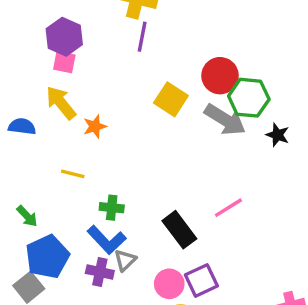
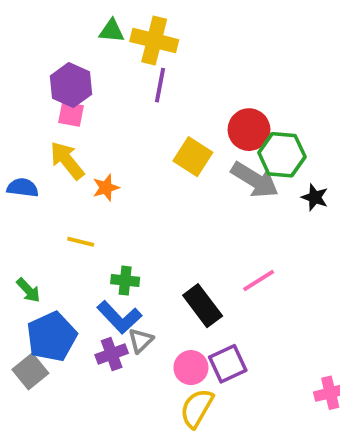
purple cross: (100, 272) -> (112, 354), turned -32

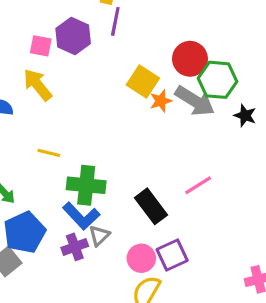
purple hexagon: (71, 85) -> (73, 36), moved
orange star: (106, 188) -> (161, 101), moved
green cross: (125, 281) -> (86, 185), size x1.6

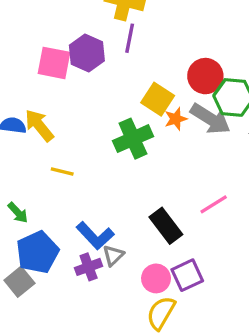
pink square: (41, 46) -> (54, 63), size x1.5
yellow arrow: (38, 85) -> (39, 125), moved
green cross: (86, 185) -> (133, 139), moved, turned -30

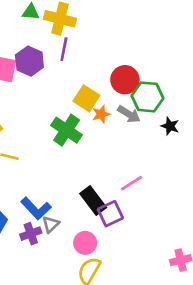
gray arrow: (210, 119) -> (129, 114), size x0.7
green cross: (133, 139) -> (67, 130), turned -32
purple square: (187, 275) -> (110, 214), moved

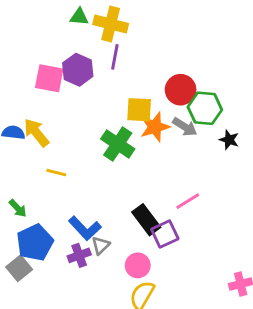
yellow square: (86, 98) -> (139, 110), turned -30
orange star: (101, 114) -> (155, 127), size x1.5

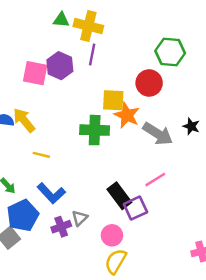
green hexagon: (205, 108) -> (170, 52), moved
orange star: (155, 127) -> (127, 115), turned -30
gray arrow: (185, 127) -> (158, 134), moved, size x1.4
green cross: (118, 144) -> (95, 130), turned -32
blue L-shape: (85, 228) -> (51, 193), moved

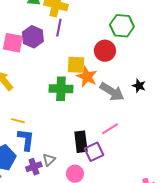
yellow line: (41, 155) -> (18, 121), moved
blue L-shape: (51, 193) -> (26, 140), turned -130
black rectangle: (119, 196) -> (81, 142), turned 30

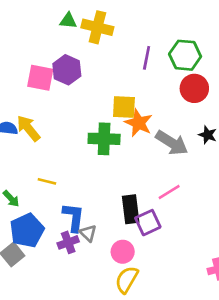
purple line: (59, 28) -> (147, 58), moved
red circle: (105, 51) -> (194, 88), moved
blue L-shape: (26, 140) -> (73, 217), moved
gray triangle: (49, 160) -> (88, 233), turned -32

